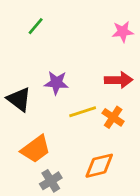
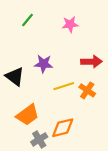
pink star: (123, 32) -> (70, 24), moved
orange diamond: (99, 166) -> (63, 128), moved

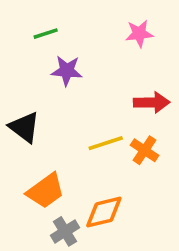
green line: (27, 20) -> (46, 34), turned 32
pink star: (70, 24) -> (139, 34), moved
purple star: (43, 64) -> (67, 71), moved

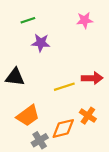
red arrow: (152, 102) -> (92, 78), moved
black triangle: (24, 127) -> (15, 77), turned -30
orange cross: (145, 150) -> (88, 116), moved

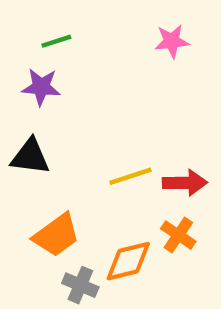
purple star: (41, 43) -> (41, 87), moved
red arrow: (92, 78) -> (185, 183), moved
gray cross: (40, 140) -> (80, 285), turned -35

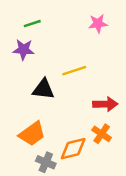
black triangle: (30, 157) -> (43, 89), moved
yellow line: (130, 176) -> (74, 71), moved

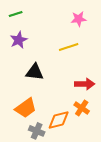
green line: (32, 24) -> (16, 14), moved
purple star: (24, 50) -> (19, 40), turned -30
yellow line: (74, 71) -> (69, 47), moved

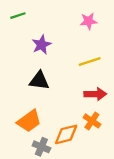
purple star: (19, 40) -> (41, 45), moved
yellow line: (69, 47) -> (90, 62), moved

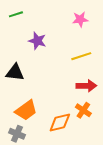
purple star: (41, 45) -> (37, 41), turned -30
black triangle: (39, 81) -> (15, 72), moved
gray cross: (41, 147) -> (17, 134), moved

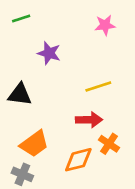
yellow line: (81, 56) -> (98, 86), moved
red arrow: (86, 86) -> (89, 120), moved

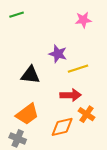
purple star: (49, 53) -> (58, 54), moved
black triangle: (20, 94) -> (30, 75), moved

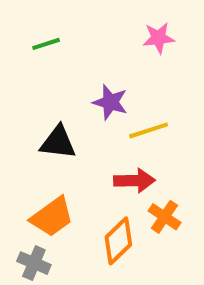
green line: (17, 15) -> (46, 44), moved
orange diamond: (62, 127) -> (118, 241), turned -30

